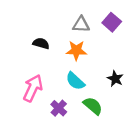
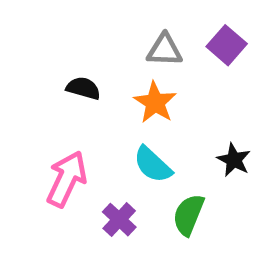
orange star: (76, 50) -> (155, 103), turned 30
green semicircle: (93, 106) -> (188, 215), turned -108

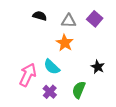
black semicircle: (83, 88) -> (40, 16), moved
cyan semicircle: (153, 165) -> (52, 67), moved

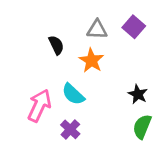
black semicircle: (40, 16) -> (56, 45), moved, turned 48
green semicircle: (79, 90) -> (142, 127), moved

